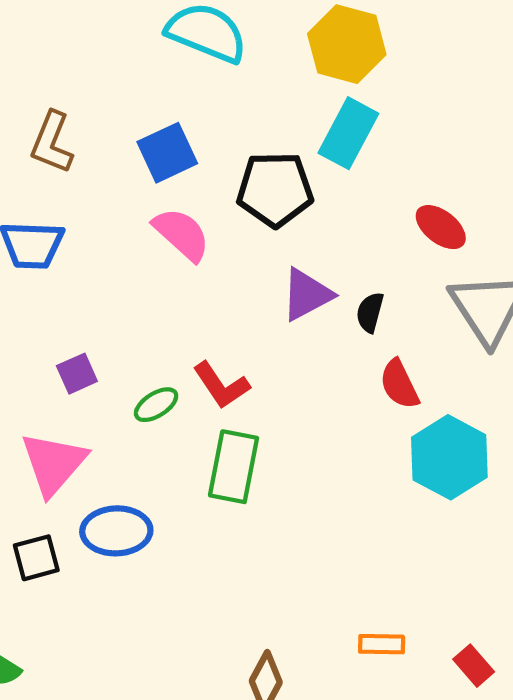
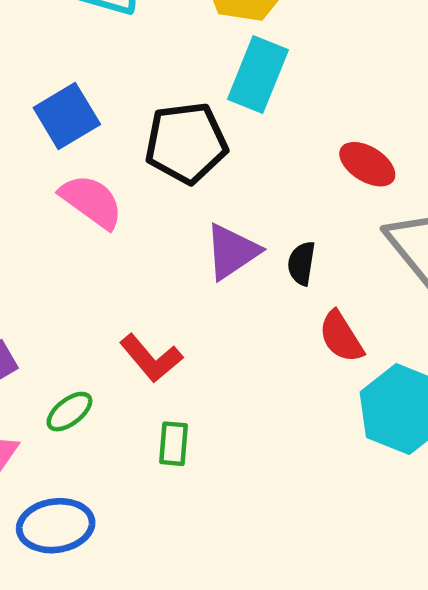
green ellipse: (156, 405) -> (69, 412), moved
green rectangle: (234, 467) -> (173, 444), size x0.6

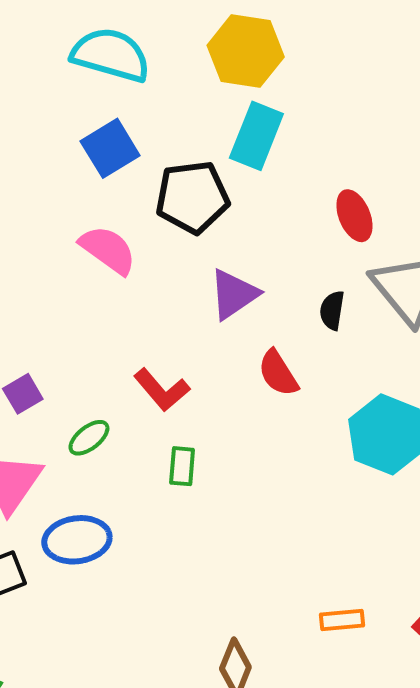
blue square: (67, 116) -> (110, 148), moved
red ellipse: (367, 164) -> (354, 216), turned 36
black semicircle: (302, 263) -> (332, 310), moved
red semicircle: (341, 337) -> (278, 373), moved

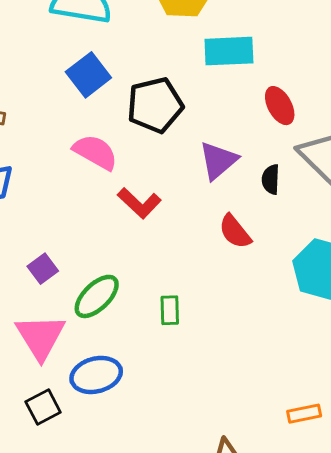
cyan rectangle: (256, 136) -> (229, 51), moved, turned 72
purple triangle: (234, 294) -> (218, 161), moved
red L-shape: (162, 390) -> (139, 203), moved
green ellipse: (89, 438) -> (97, 296), size x1.5

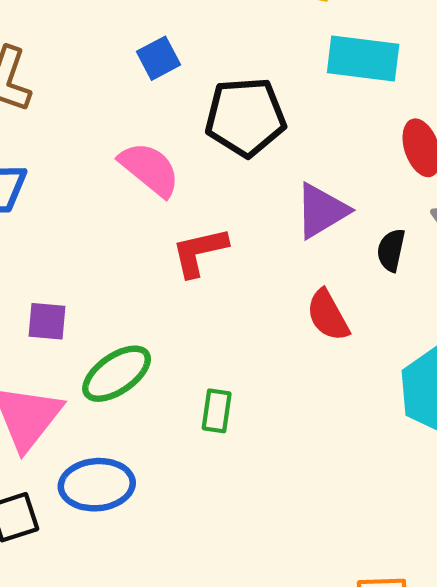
blue square: (88, 75) -> (158, 58), size x0.7
red L-shape: (139, 203) -> (199, 252), turned 114
purple square: (43, 269) -> (47, 321), turned 32

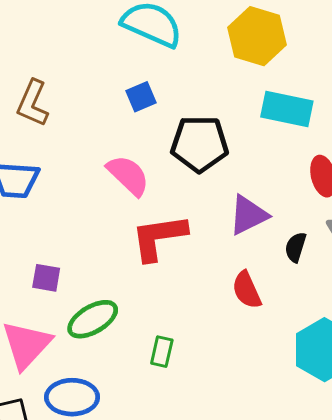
red L-shape: (199, 252) -> (159, 237), size x1.4

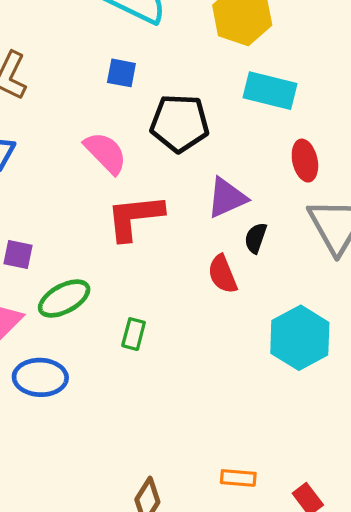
blue square: (141, 97) -> (121, 73), turned 32
black semicircle: (296, 247) -> (256, 238), moved

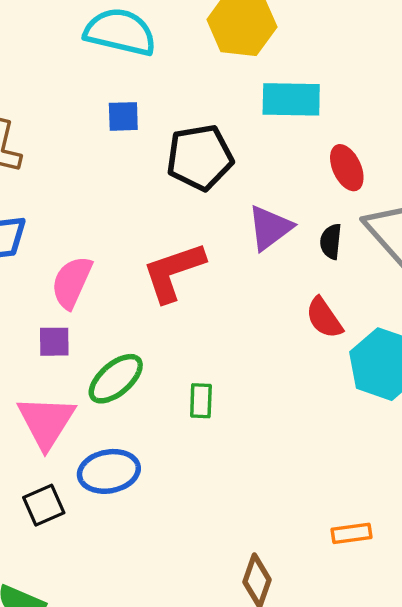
pink semicircle: (106, 153) -> (72, 282), moved, turned -99
black semicircle: (256, 238) -> (331, 241), moved
red semicircle: (222, 274) -> (324, 318), moved

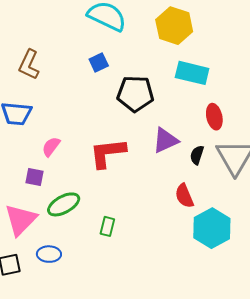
blue square: (123, 116) -> (99, 62), turned -36
pink semicircle: (72, 282) -> (51, 147), size x0.7
blue ellipse: (109, 471) -> (49, 254), size x0.7

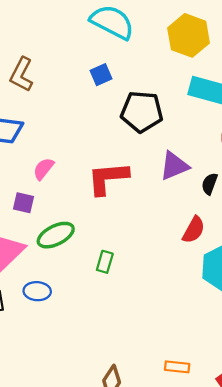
red semicircle: (184, 196) -> (194, 230), turned -130

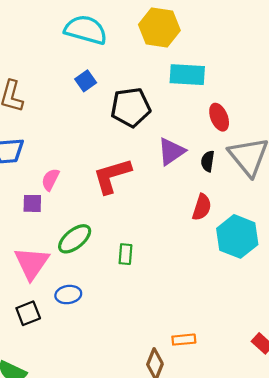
purple square: (24, 203) -> (32, 203), moved
orange rectangle: (177, 367) -> (184, 340), moved

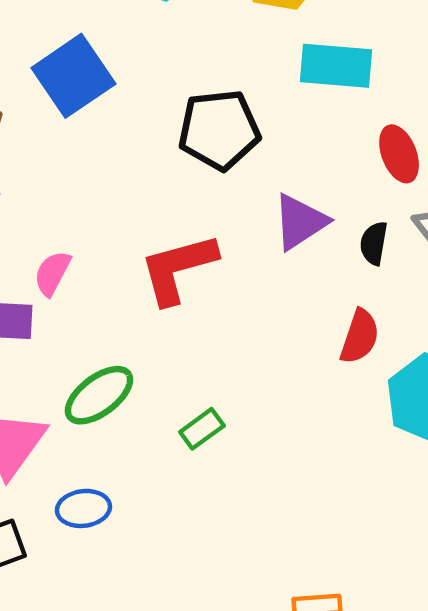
blue square: (86, 81) -> (73, 76), moved, size x1.8
green rectangle: (125, 254) -> (202, 429), turned 48

